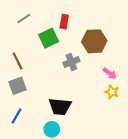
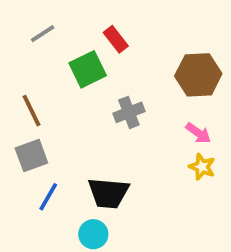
red rectangle: (64, 22) -> (116, 39), turned -48
brown hexagon: (94, 41) -> (198, 75), moved
blue line: (17, 116) -> (48, 197), moved

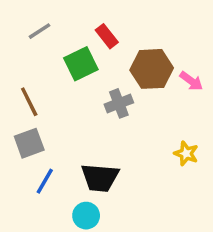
brown hexagon: (198, 75) -> (152, 69), moved
pink arrow: (198, 133) -> (191, 81), moved

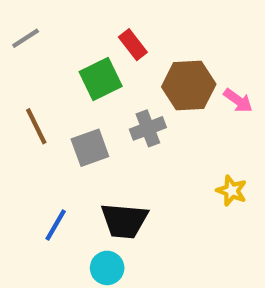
gray line: (40, 31) -> (26, 38), moved
gray square: (29, 143) -> (90, 148), moved

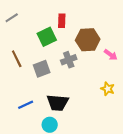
red rectangle: (133, 45) -> (62, 21), turned 40
pink arrow: (238, 101) -> (111, 55), moved
blue line: (56, 225) -> (26, 105), turned 35

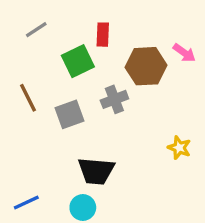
gray line: (12, 18) -> (36, 30), moved
pink arrow: (111, 55) -> (184, 53), moved
blue line: (26, 105) -> (26, 203), moved

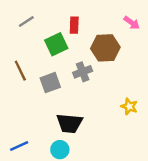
pink arrow: (184, 53) -> (132, 23), moved

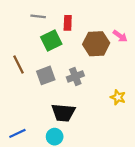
gray line: (26, 22) -> (38, 16), moved, turned 40
pink arrow: (132, 23) -> (120, 36), moved
gray cross: (83, 72) -> (75, 76), moved

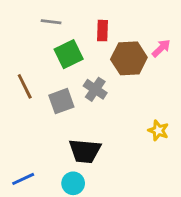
red rectangle: (68, 23) -> (102, 31), moved
pink arrow: (120, 36) -> (161, 48), turned -80
gray cross: (75, 76) -> (95, 89), moved, turned -35

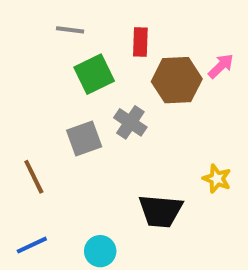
brown line: (25, 86) -> (34, 177), moved
black trapezoid: (85, 151) -> (161, 211), moved

